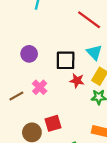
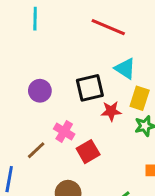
red square: (53, 123) -> (88, 152), moved

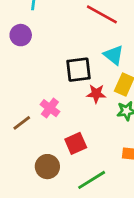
purple circle: (40, 91) -> (21, 35), moved
red square: (88, 152) -> (76, 143), moved

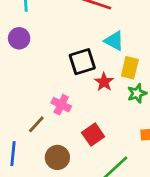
red star: (96, 94) -> (104, 82), turned -30
brown circle: (47, 167) -> (57, 157), moved

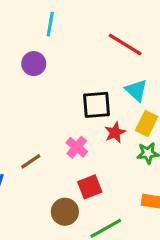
pink cross: (61, 105) -> (77, 147), moved
brown circle: (57, 157) -> (65, 212), moved

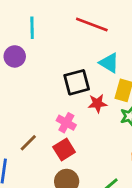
cyan line: (50, 24) -> (32, 28), moved
red star: (115, 132) -> (97, 103), turned 30
red square: (90, 187) -> (64, 150), moved

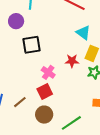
black square: (77, 82) -> (32, 45), moved
brown line: (28, 143) -> (20, 102), moved

